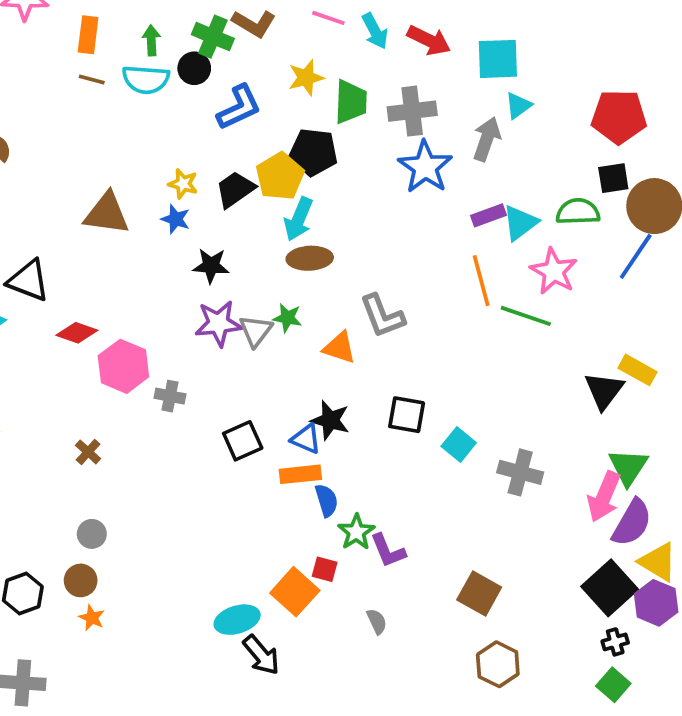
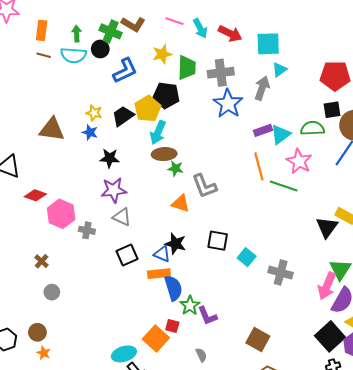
green star: (287, 318) -> (175, 168), moved
gray triangle: (256, 331) -> (122, 217), moved, turned -42
blue semicircle: (326, 500) -> (173, 288), size x1.4
gray circle: (92, 534) -> (52, 292), moved

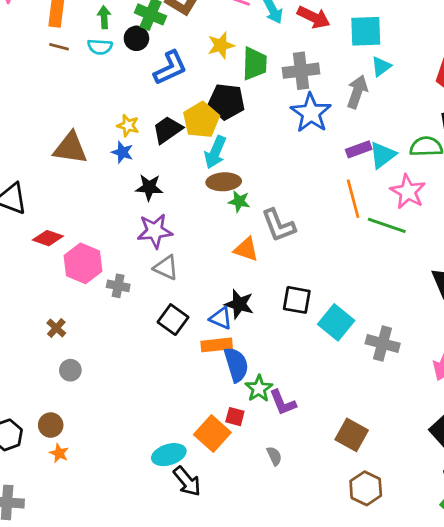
cyan semicircle: (73, 55) -> (100, 47), size x0.7
black square: (127, 255) -> (173, 320), turned -30
cyan square: (247, 257) -> (336, 322), size x1.4

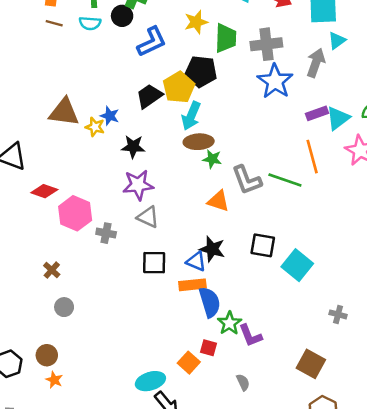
yellow star: (128, 126) -> (95, 127), moved
green line: (387, 225) -> (285, 180), moved
black square: (173, 320) -> (154, 263), turned -35
gray cross: (383, 343) -> (338, 314), moved, size x0.6
orange square: (212, 433) -> (189, 363), size x0.7

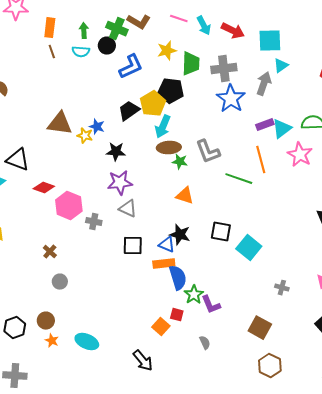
brown line: (54, 23) -> (52, 52), turned 56
gray L-shape: (247, 180) -> (208, 152), moved
cyan ellipse: (150, 381) -> (87, 342), moved, turned 40

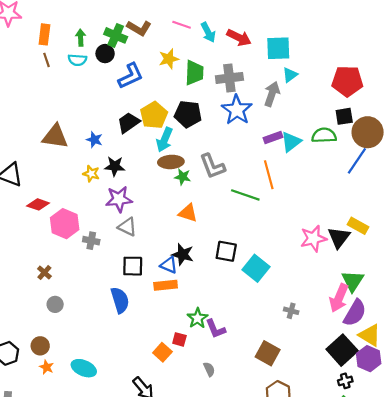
black pentagon: (171, 91) -> (188, 114), moved
yellow star: (85, 136) -> (91, 174), moved
pink star: (300, 155) -> (313, 238), moved, turned 30
blue semicircle: (178, 278) -> (120, 300), moved

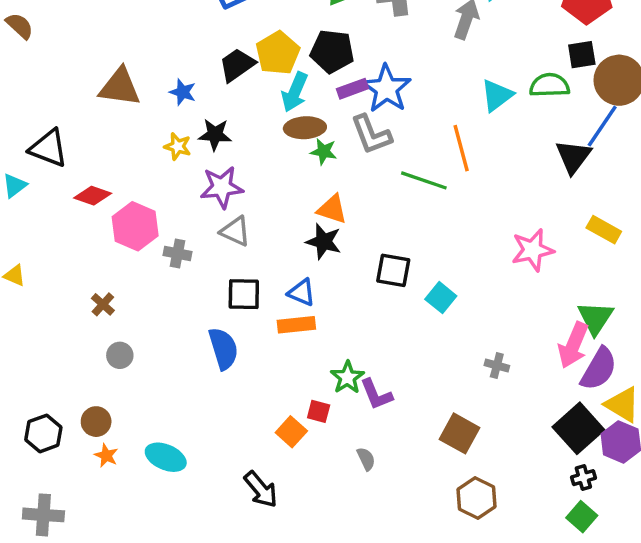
blue star: (237, 110) -> (386, 89), moved
purple rectangle: (273, 138) -> (352, 89), moved
black triangle: (339, 237) -> (573, 157), moved
black star: (183, 254) -> (324, 242), moved
cyan square: (256, 268) -> (441, 298), size x0.7

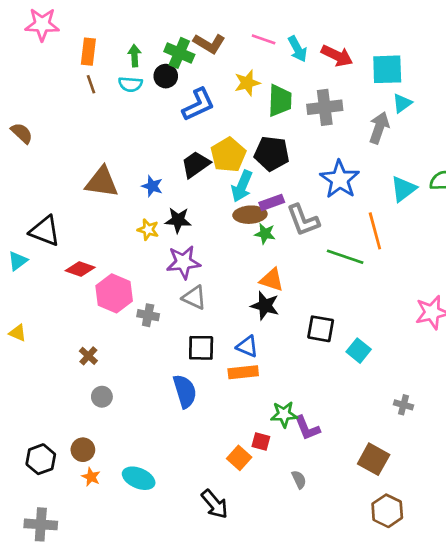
purple rectangle: (352, 89) -> (272, 202), moved
blue star: (386, 89) -> (340, 179), moved
green star: (347, 377) -> (284, 414), turned 30

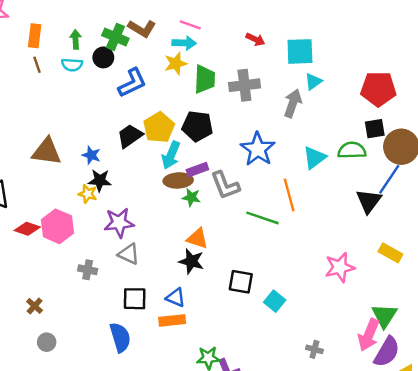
cyan arrow: (298, 49) -> (184, 43), moved, turned -60
red arrow: (337, 56) -> (255, 39), size x0.7
black star: (178, 220) -> (100, 180), moved
pink hexagon: (114, 293) -> (57, 226), moved

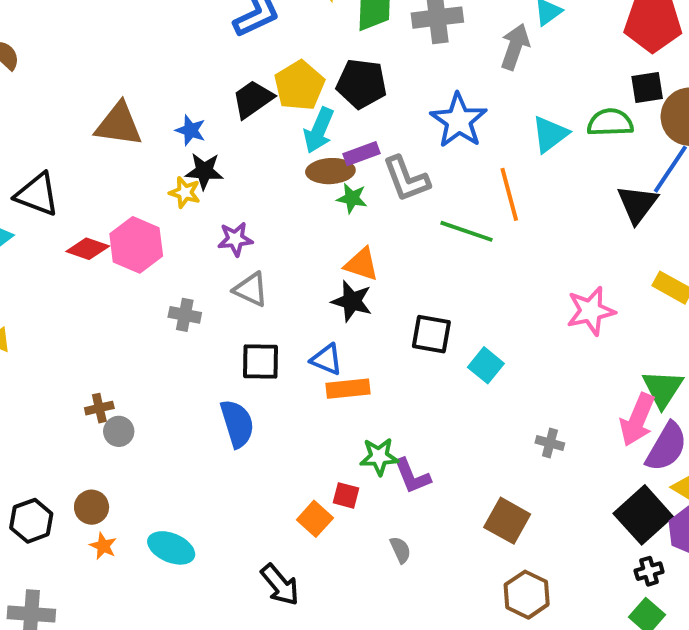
purple star: (119, 223) -> (235, 239), size x0.7
brown cross: (35, 306) -> (99, 408), moved, turned 35
orange rectangle: (172, 320) -> (348, 389), moved

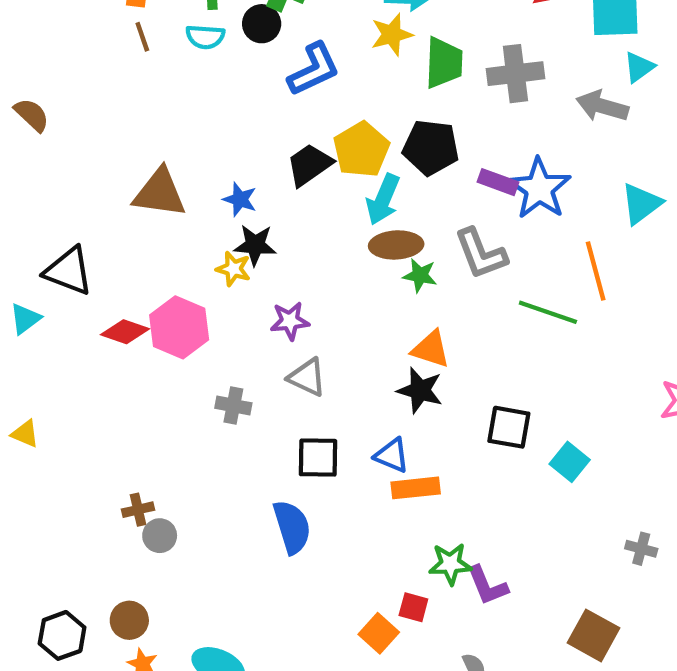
gray arrow: (515, 47) -> (602, 106), turned -93
purple rectangle: (362, 154) -> (498, 182), moved, turned 40

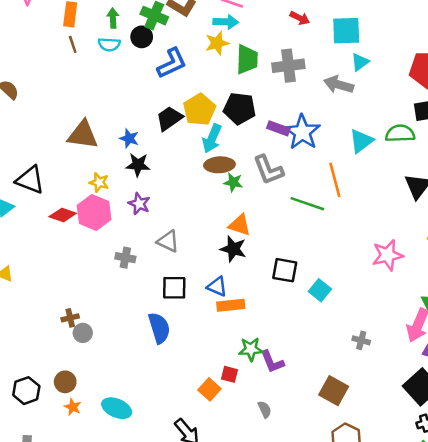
yellow star: (233, 269) -> (99, 182), moved
purple star: (290, 321) -> (139, 204), moved, turned 30

